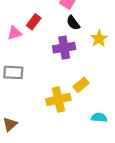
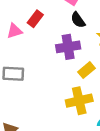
yellow rectangle: (81, 85) -> (87, 70), moved
yellow cross: (58, 99) -> (79, 101), moved

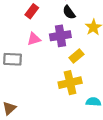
pink triangle: (14, 31) -> (34, 39), moved

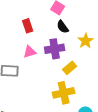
red rectangle: (32, 11) -> (28, 26), turned -56

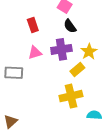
yellow star: (86, 41) -> (89, 52), moved

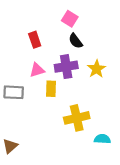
yellow rectangle: (77, 70) -> (51, 89), moved, turned -48

